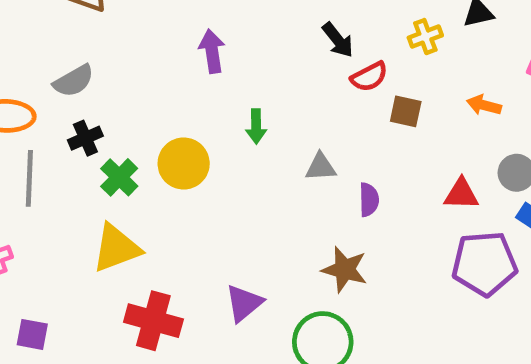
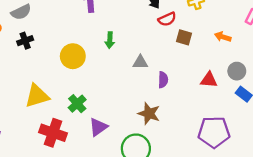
green cross: (119, 177) -> (77, 104), moved
purple pentagon: (484, 264) -> (214, 132), moved

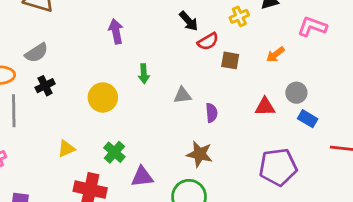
orange arrow: (223, 37) -> (275, 54), turned -49
yellow triangle: (37, 96) -> (66, 149), size x0.6
purple triangle: (98, 127) -> (142, 177), turned 36

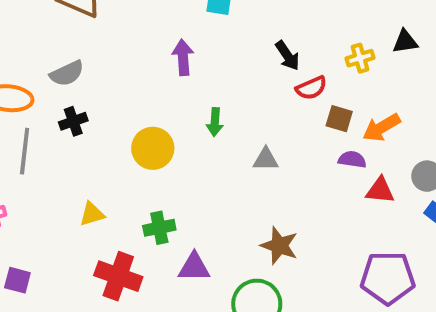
orange arrow: (275, 54) -> (381, 128), moved, size x1.4
purple semicircle: (211, 113) -> (352, 160), moved, turned -84
green cross: (114, 152) -> (159, 228), turned 30

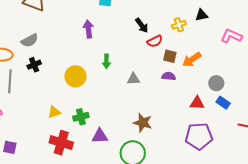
purple semicircle: (352, 160) -> (169, 76), moved
red triangle: (380, 190) -> (197, 103), moved
yellow triangle: (92, 214) -> (54, 112), moved

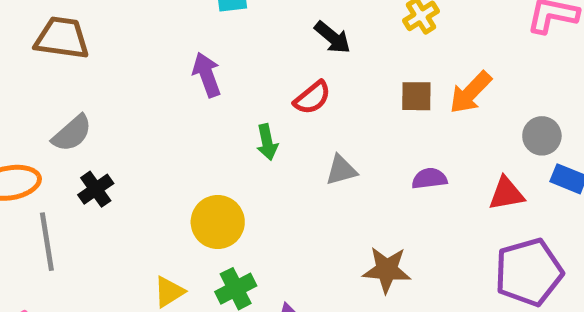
red semicircle: (155, 41) -> (312, 98), moved
yellow circle: (75, 76) -> (218, 222), moved
purple semicircle: (169, 76) -> (429, 179), moved

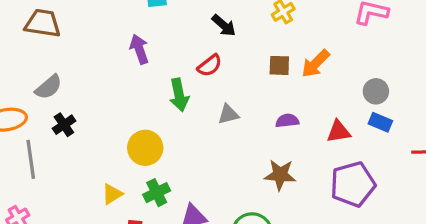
gray circle: (542, 136) -> (376, 91), moved
green arrow: (267, 142) -> (179, 95), size x1.4
brown star: (387, 270) -> (280, 175), moved

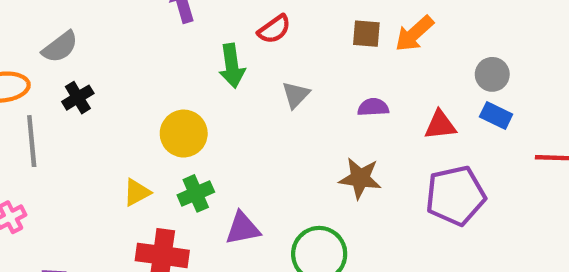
gray triangle: (228, 114) -> (296, 95), turned -35

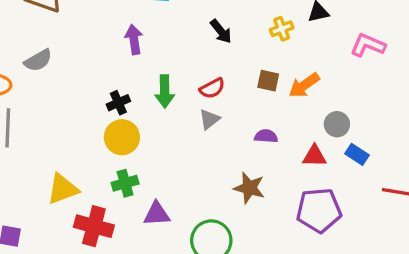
red semicircle: (274, 29) -> (212, 88), moved
gray circle: (492, 74) -> (337, 124), moved
black cross: (78, 98) -> (118, 103), moved
yellow triangle: (137, 192) -> (63, 189), moved, size x1.5

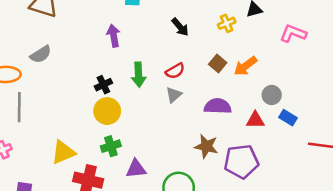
brown square: (268, 81) -> (218, 63), turned 30
purple semicircle: (266, 136) -> (218, 106), size x1.5
purple pentagon: (319, 210) -> (241, 161), moved

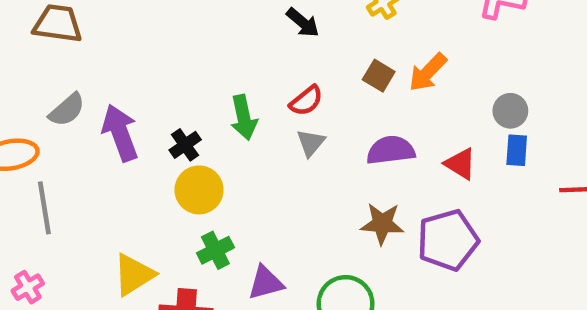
purple arrow: (114, 36) -> (120, 133), moved, size x1.4
gray circle: (272, 95) -> (510, 111), moved
blue rectangle: (288, 118) -> (517, 150), turned 72
red triangle: (255, 120) -> (460, 164), turned 42

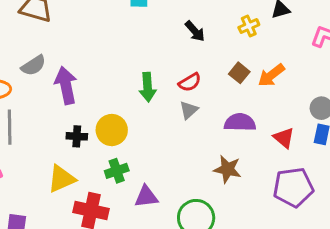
black cross: (185, 145) -> (77, 136), moved, turned 30
purple pentagon: (448, 240) -> (293, 187), moved

